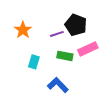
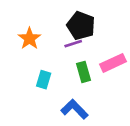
black pentagon: (76, 25) -> (81, 26), moved
green rectangle: (65, 56) -> (83, 72), turned 63

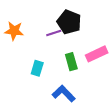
orange star: (29, 38) -> (14, 31), moved, turned -30
purple line: (73, 44) -> (54, 33), moved

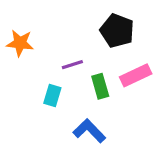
black pentagon: (69, 22) -> (117, 31), moved
purple line: (54, 33) -> (72, 65), moved

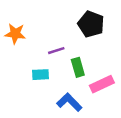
pink rectangle: (136, 75) -> (102, 84), moved
cyan rectangle: (52, 95) -> (41, 75), turned 70

